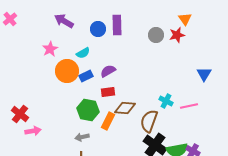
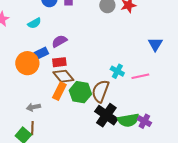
orange circle: (67, 71) -> (27, 63), moved
blue rectangle: (86, 76) -> (41, 53), moved
brown diamond: (125, 108) -> (63, 76), moved, turned 45
green hexagon: (88, 110) -> (80, 92), moved

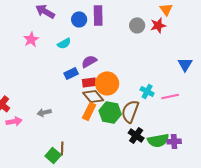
orange circle: (27, 63) -> (107, 83), moved
gray arrow: (33, 107) -> (44, 112), moved
black cross: (106, 115) -> (136, 135), size x0.7
purple cross: (144, 121) -> (174, 141), turned -32

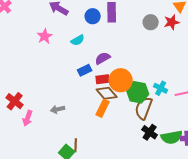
green hexagon: (110, 112) -> (138, 92), moved
pink arrow: (14, 121) -> (28, 118), turned 119

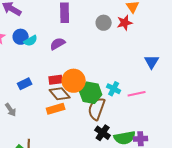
blue circle: (93, 16) -> (21, 37), moved
purple semicircle: (103, 58) -> (58, 44), moved
blue rectangle: (85, 70) -> (25, 84), moved
orange rectangle: (103, 108) -> (56, 109), turned 48
gray arrow: (58, 109) -> (11, 110), turned -112

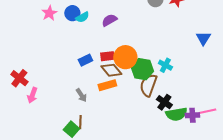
blue rectangle: (25, 84) -> (85, 60), moved
pink line: (137, 94) -> (207, 111), moved
gray arrow: (11, 110) -> (81, 95), moved
black cross: (103, 133) -> (164, 102), moved

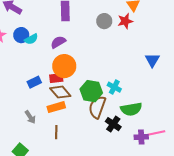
orange circle: (125, 57) -> (64, 66), moved
green semicircle: (176, 114) -> (131, 109), moved
brown line: (80, 122) -> (56, 132), moved

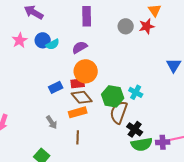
green semicircle: (131, 109) -> (142, 144), moved

